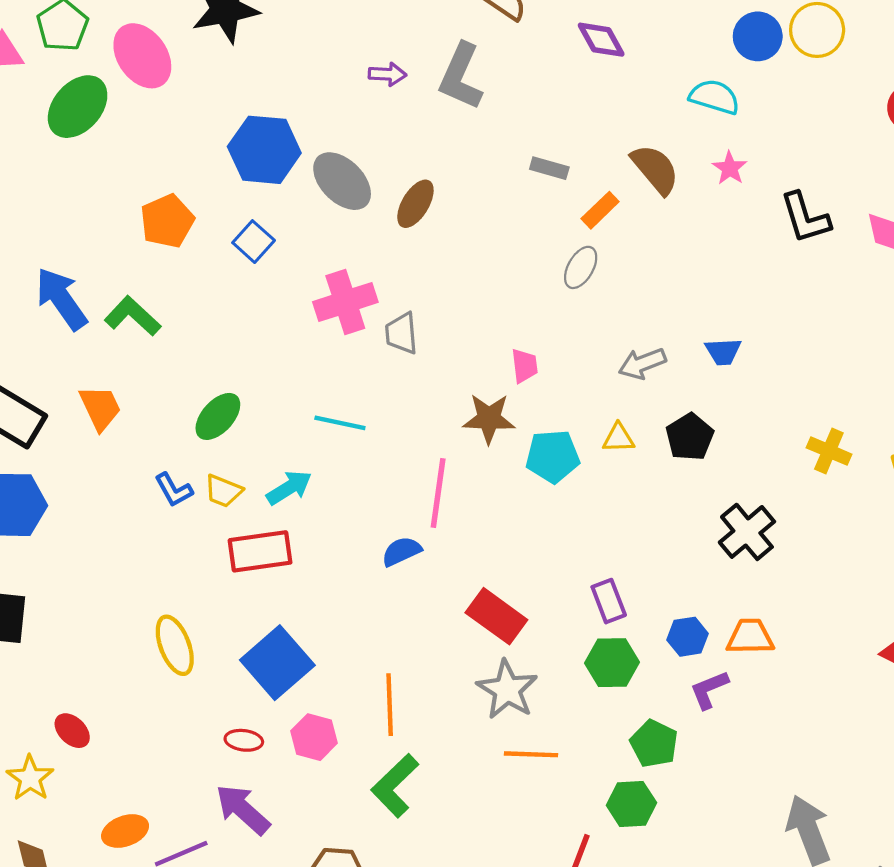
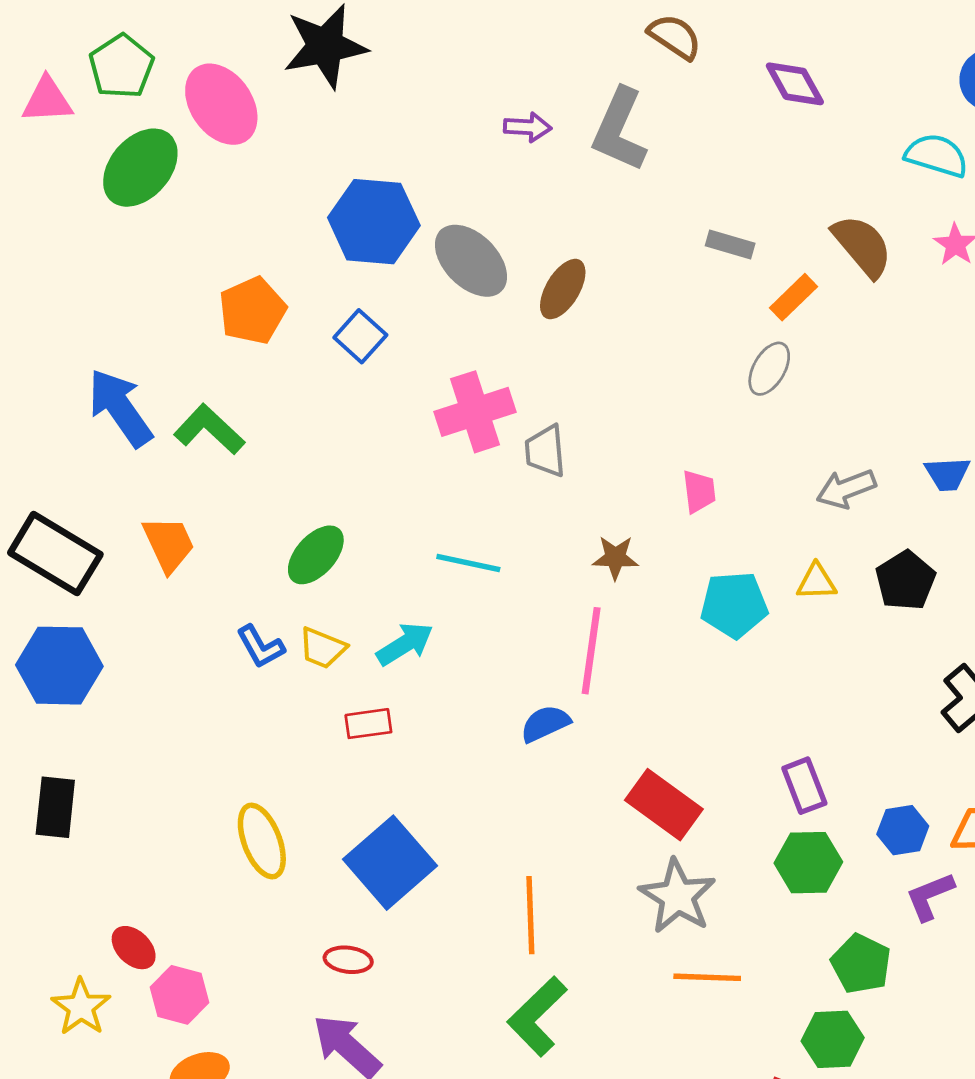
brown star: (489, 419) -> (615, 558), moved, size x0.7
red rectangle: (260, 551) -> (368, 724), size x0.6
pink hexagon: (314, 737) -> (179, 995), moved

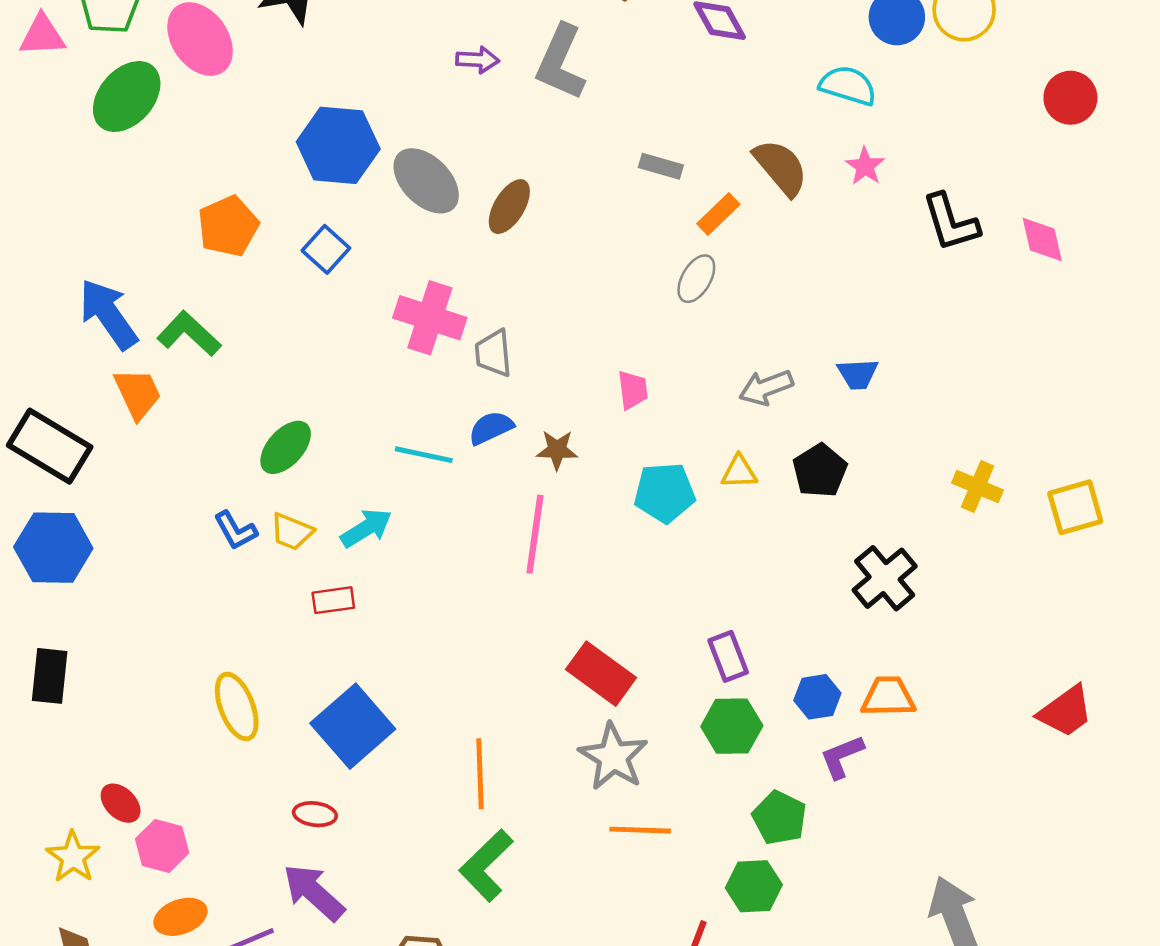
pink cross: (475, 412) -> (430, 318), turned 36
orange trapezoid: (169, 544) -> (138, 394), moved
blue semicircle: (545, 724) -> (491, 428), moved

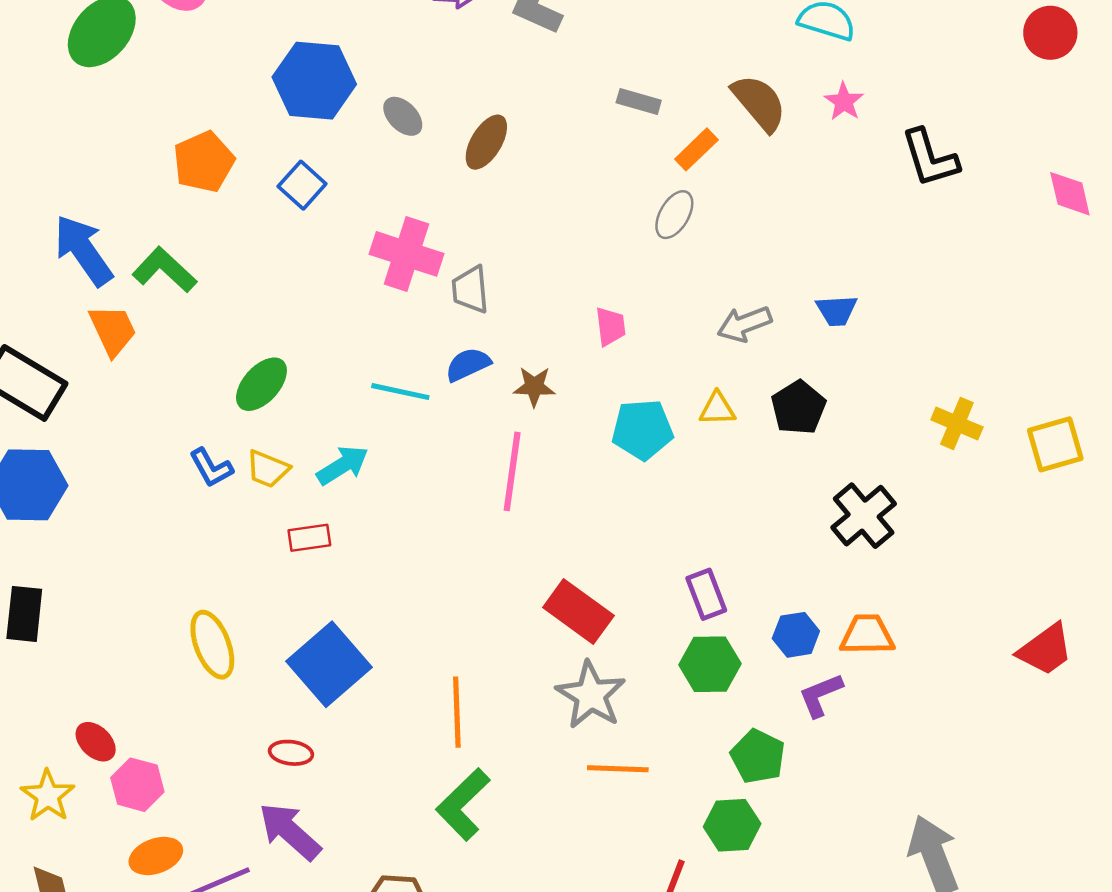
gray ellipse: (426, 181) -> (403, 116), size x0.6
pink diamond: (1042, 240) -> (1070, 194), moved

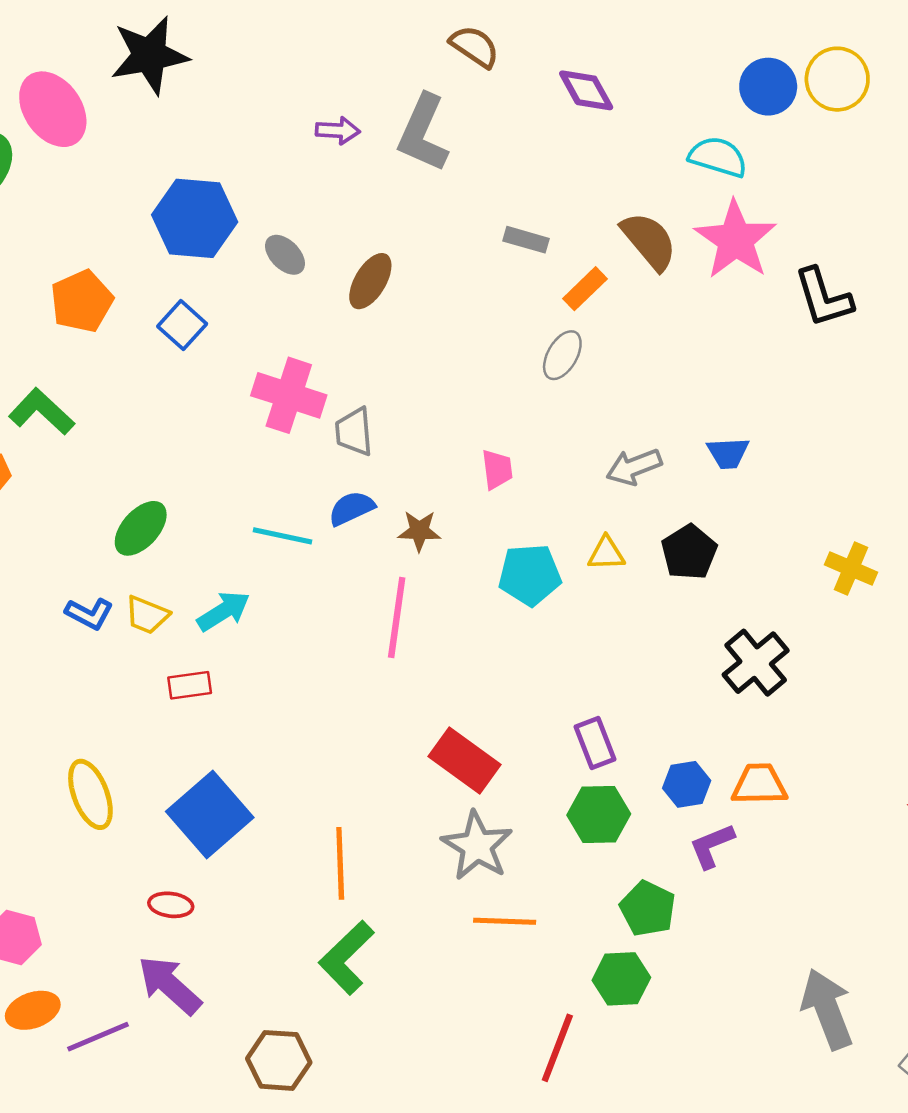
pink star: (844, 102) -> (736, 240), size x2.0
blue L-shape: (211, 468) -> (89, 614), turned -33

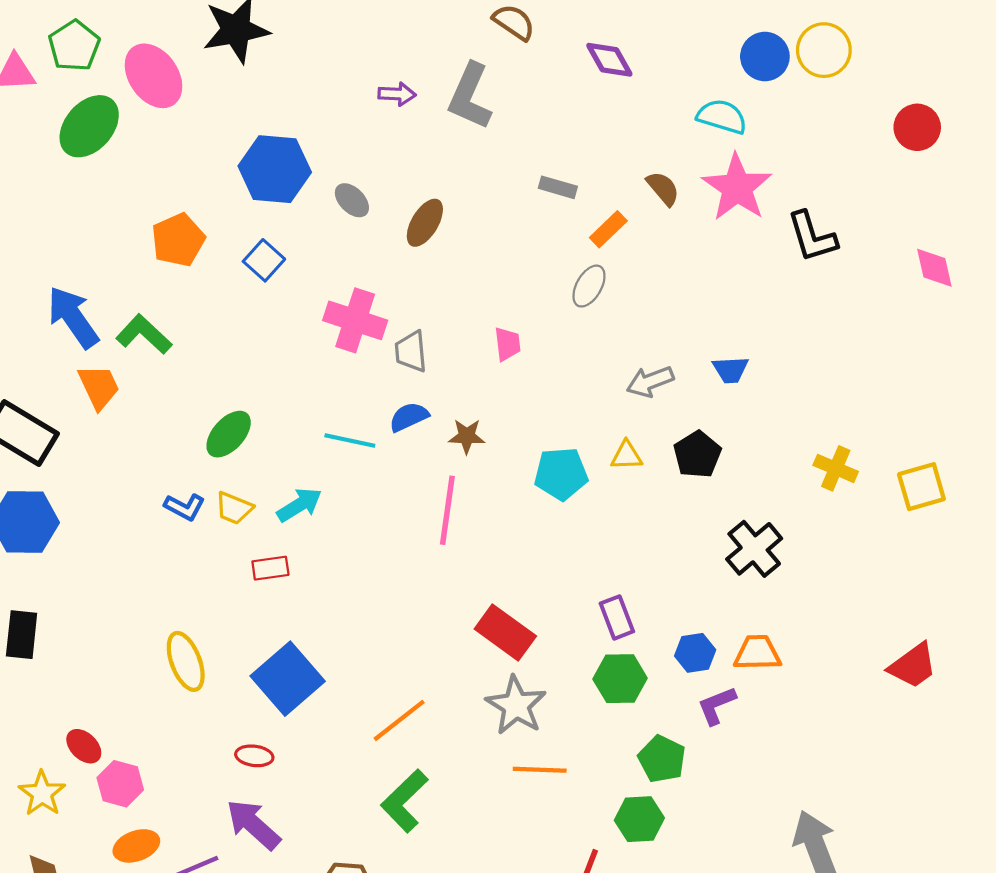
brown semicircle: (649, 241) -> (663, 188), size x0.7
pink trapezoid: (497, 469) -> (507, 344), moved
orange line: (340, 863) -> (399, 720), turned 54

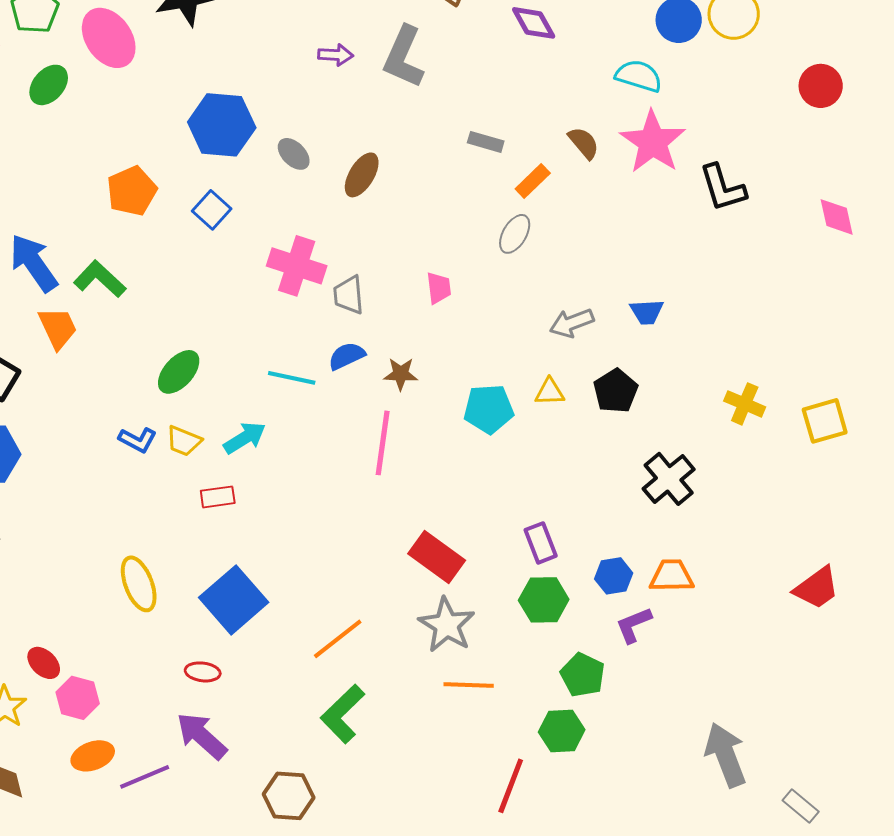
green ellipse: (89, 126) -> (49, 85), size x0.7

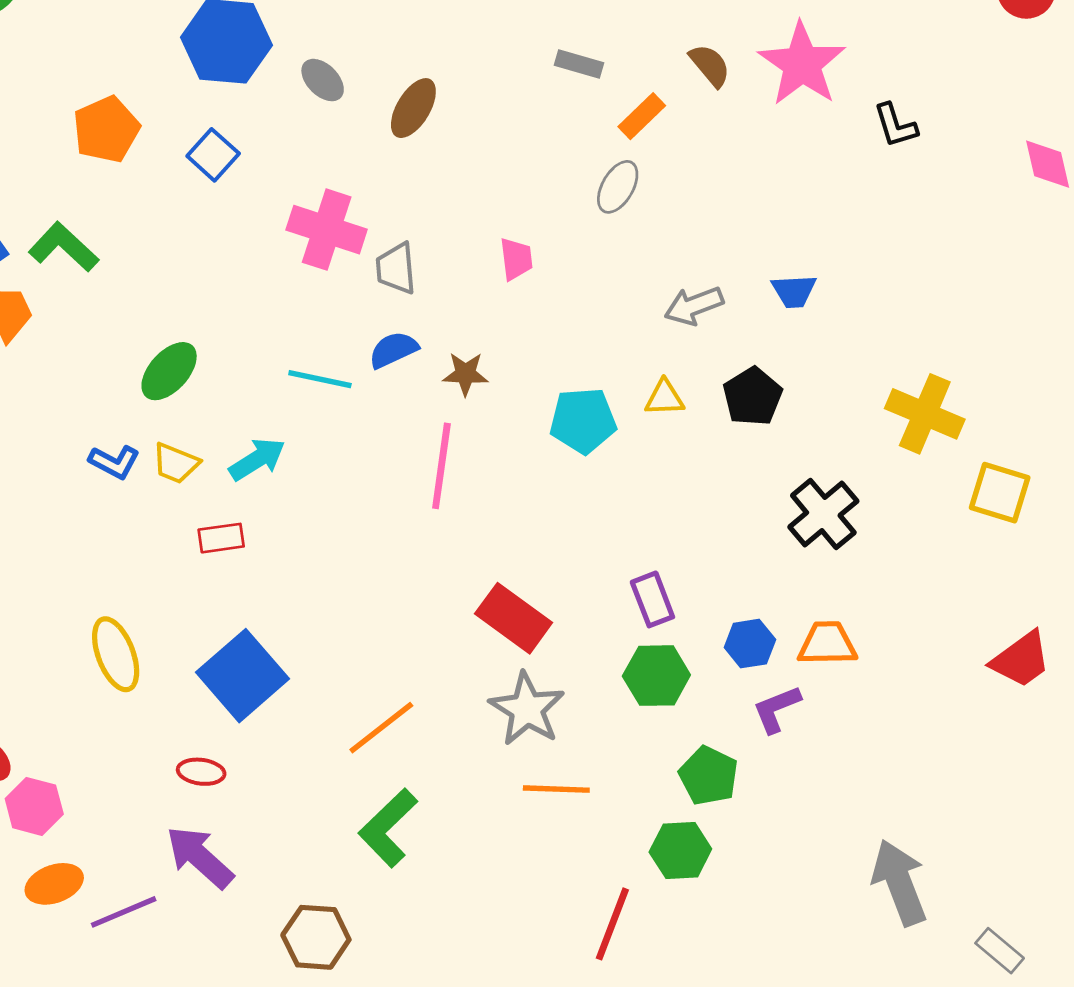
black L-shape: (723, 188) -> (895, 125), size x0.7
yellow cross: (745, 404) -> (925, 414), size x1.4
yellow square: (825, 421) -> (1000, 493), moved, turned 33

